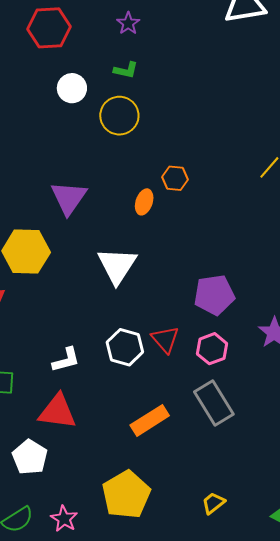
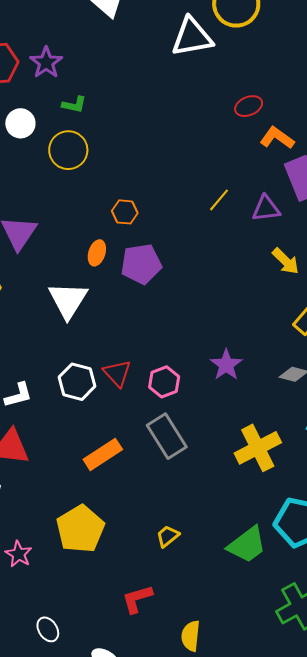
purple star: (128, 23) -> (46, 63), moved, size x1.4
orange ellipse: (144, 202) -> (97, 253), moved
purple pentagon: (214, 295) -> (141, 264), moved

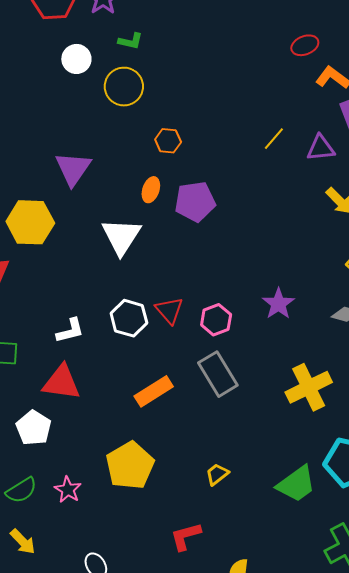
orange hexagon: (125, 212) -> (168, 141), moved

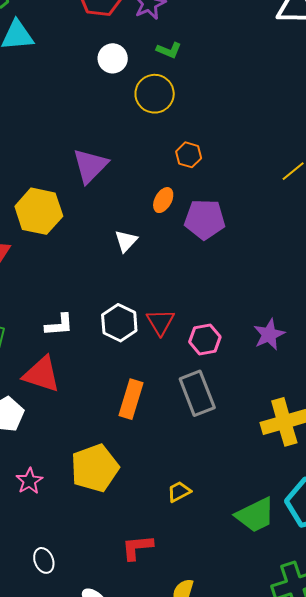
white triangle: (121, 236) -> (126, 241), size x0.6
orange rectangle: (154, 391) -> (131, 399), turned -51

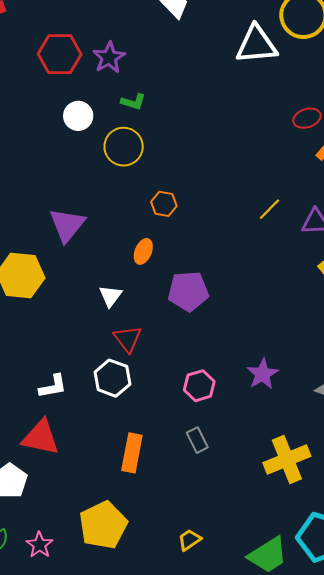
purple pentagon: (205, 219) -> (188, 291), moved
red triangle: (160, 322) -> (128, 339), moved
gray rectangle: (197, 393) -> (197, 440), size x0.6

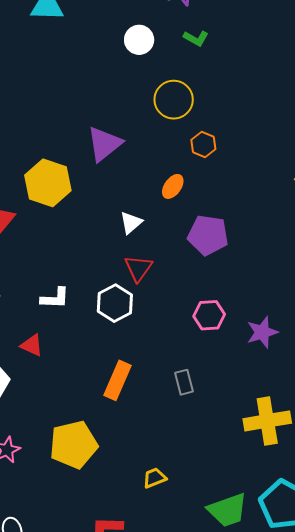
yellow circle: (124, 147) -> (174, 100), moved
pink hexagon: (199, 386) -> (209, 315), moved
red triangle: (41, 437) -> (32, 345), size x0.6

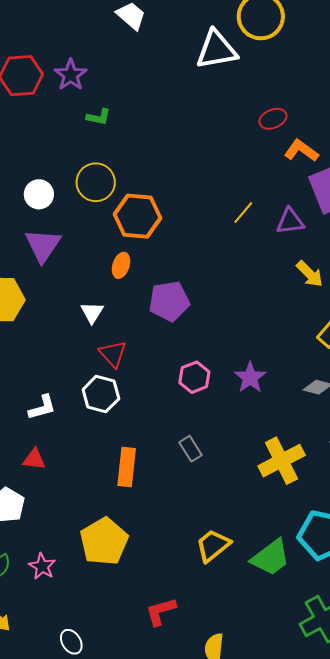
white circle: (139, 40) -> (39, 194), moved
orange hexagon: (203, 144) -> (138, 216), size x1.8
yellow trapezoid: (154, 478) -> (213, 545), moved, size x1.5

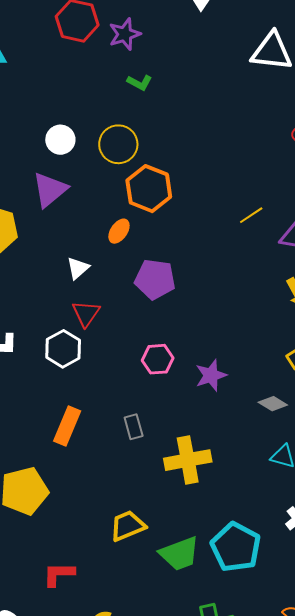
yellow cross: (282, 461) -> (188, 460), moved

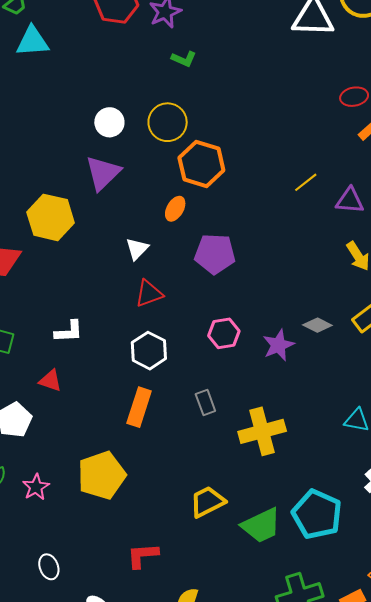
red triangle: (86, 313) -> (149, 294), turned 40
white hexagon: (63, 349) -> (149, 351), moved
gray diamond: (273, 404) -> (317, 325), moved

